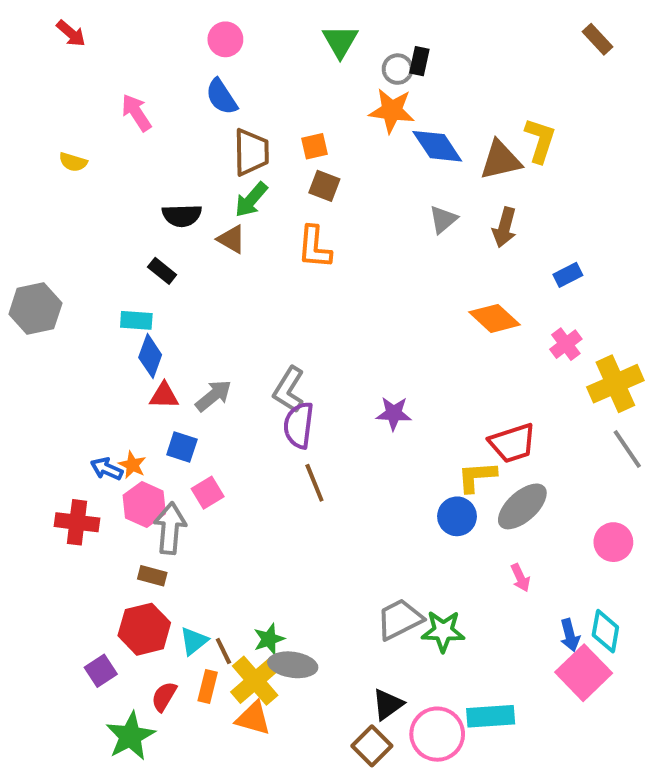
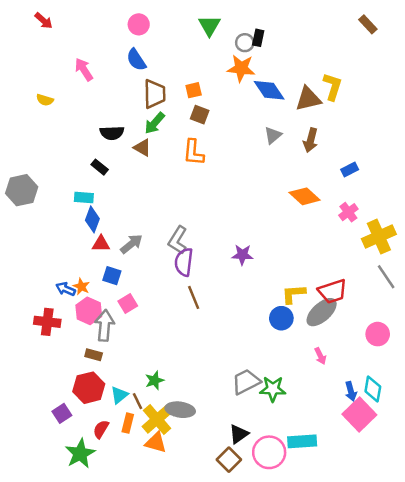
red trapezoid: (512, 443) -> (333, 291), moved
green star: (269, 639) -> (155, 380), moved

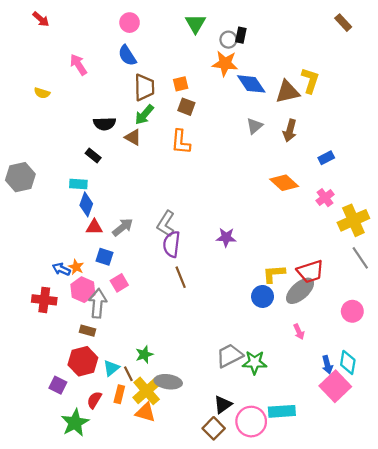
purple square: (62, 413) -> (58, 385), turned -30

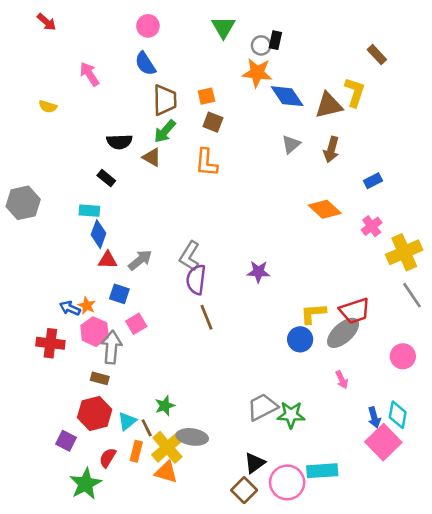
brown rectangle: (343, 23) -> (377, 55), moved

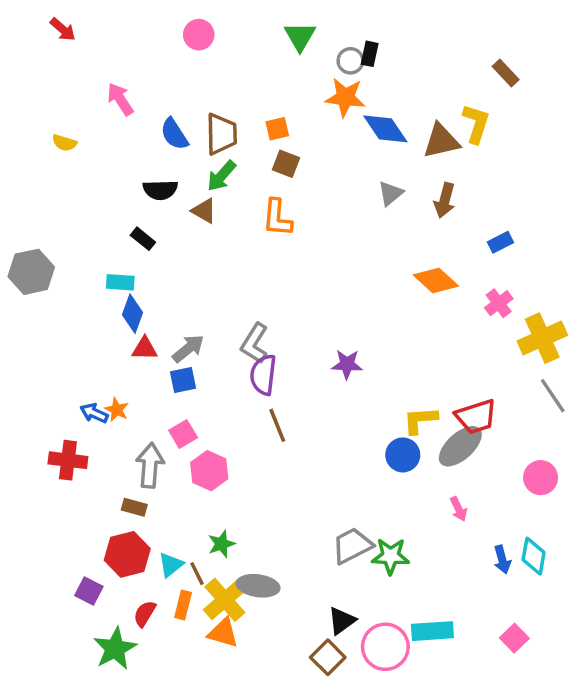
blue semicircle: (145, 64) -> (174, 134), moved
blue square: (119, 294) -> (183, 380), moved, turned -30
pink hexagon: (95, 332) -> (209, 471), moved
pink square: (383, 442) -> (514, 638), moved, size x0.6

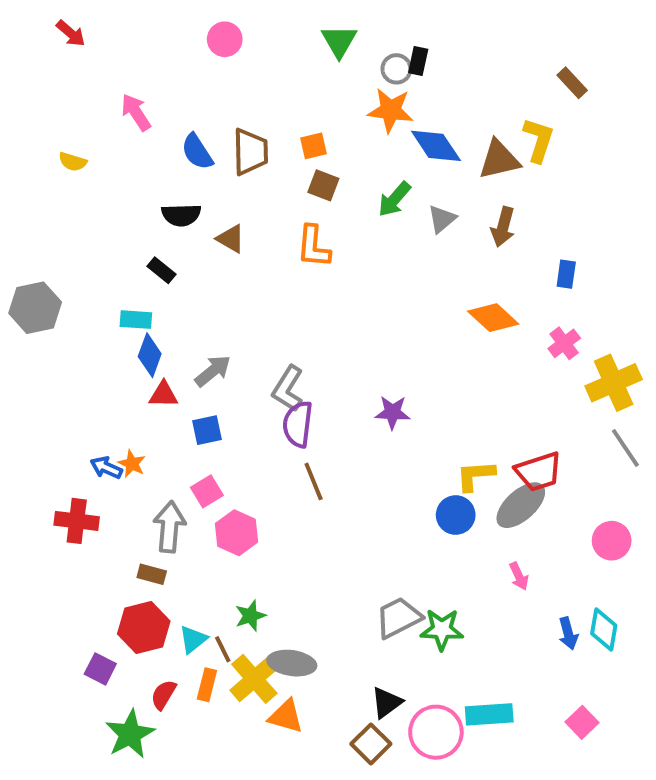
green arrow: (221, 176) -> (394, 199), moved
blue rectangle: (500, 242) -> (566, 274), turned -55
gray arrow: (188, 349) -> (213, 371), moved
orange triangle: (223, 633) -> (286, 716), moved

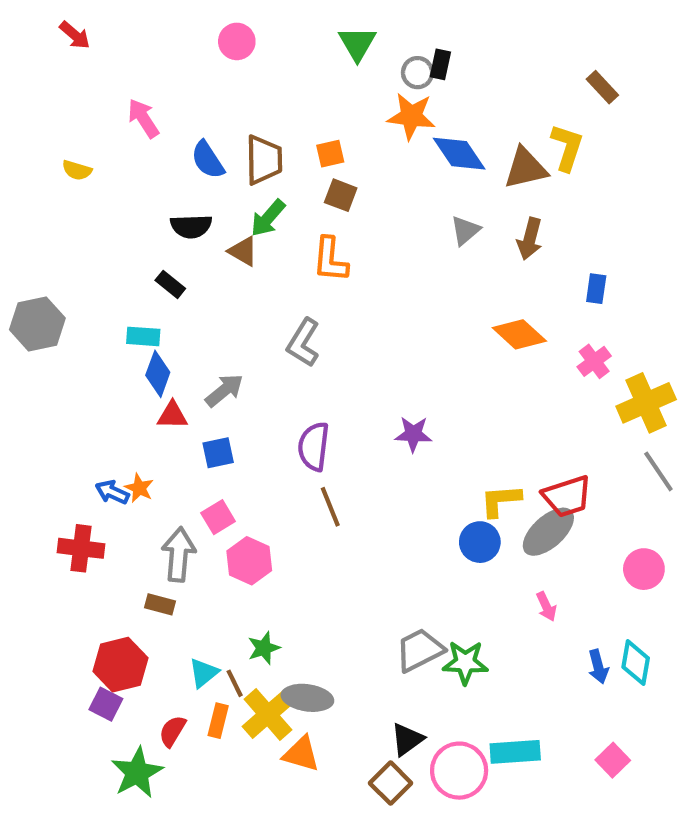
green arrow: (394, 199) -> (268, 218), moved
gray L-shape: (288, 389) -> (303, 343), moved
red hexagon: (144, 628) -> (120, 665), moved

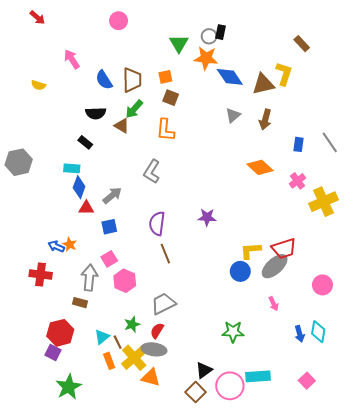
green triangle: (357, 44) -> (179, 44), moved
gray line: (658, 471) -> (330, 142), moved
gray trapezoid: (420, 650) -> (163, 304), moved
orange rectangle: (218, 721) -> (109, 361), turned -35
red semicircle: (172, 731) -> (157, 331), moved

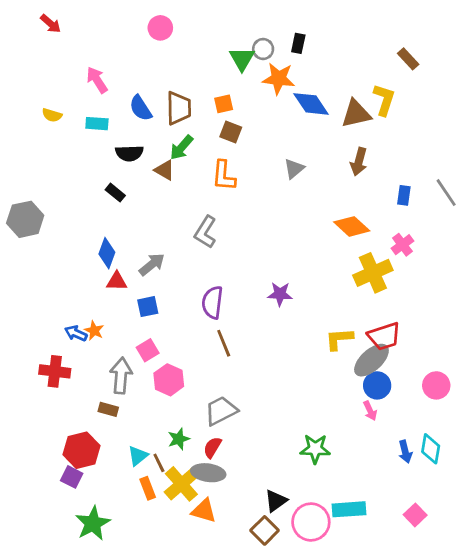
gray circle: (209, 36) -> (263, 49), moved
gray triangle: (233, 115) -> (294, 169), moved
cyan rectangle: (72, 168) -> (97, 124), moved
yellow cross: (324, 202) -> (373, 273), moved
blue circle: (240, 271) -> (377, 385), moved

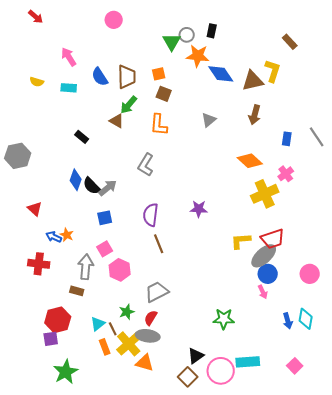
black semicircle: (129, 153) -> (92, 186), moved, turned 48
red triangle: (117, 281) -> (35, 209), moved, turned 42
purple square: (72, 477) -> (51, 339), turned -35

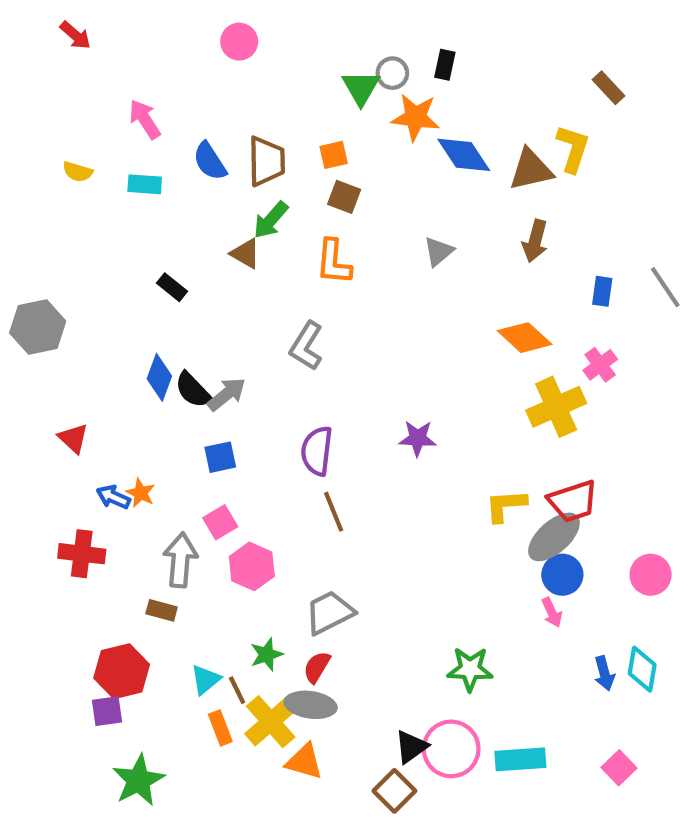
pink circle: (221, 371) -> (451, 749), moved

